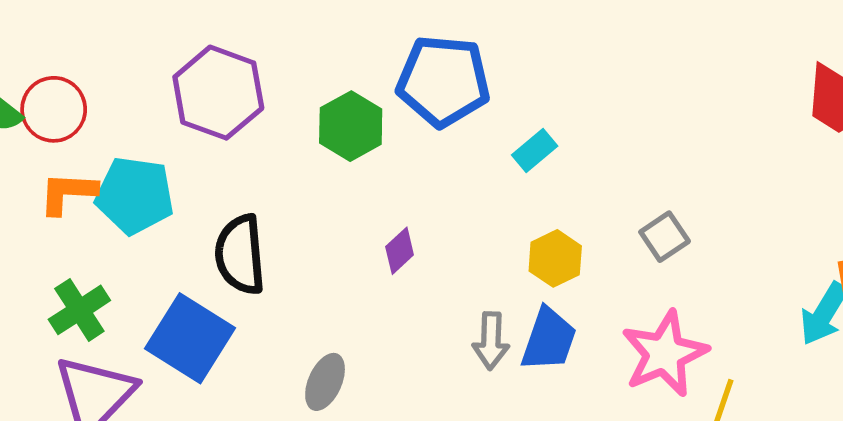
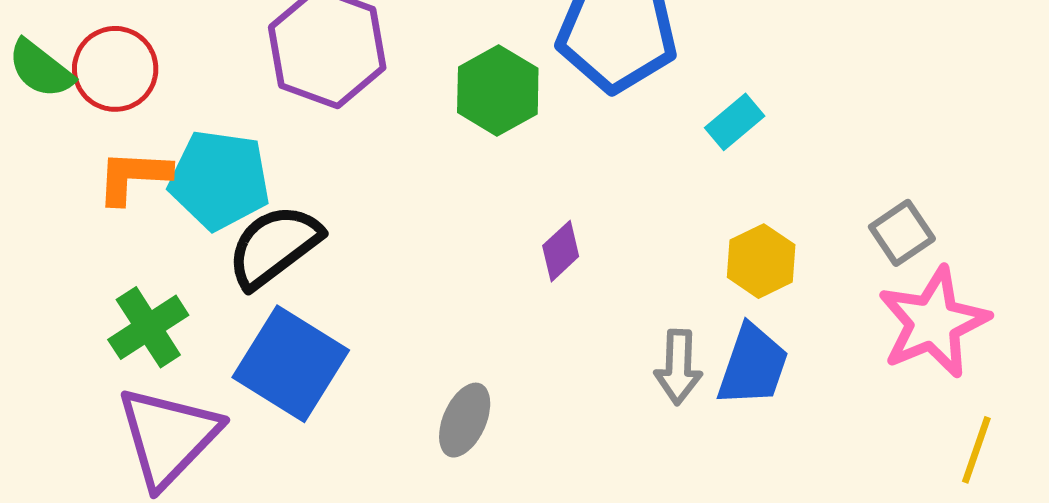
black semicircle: (240, 255) -> (274, 246), moved, turned 58
pink star: (665, 354) -> (933, 322), moved

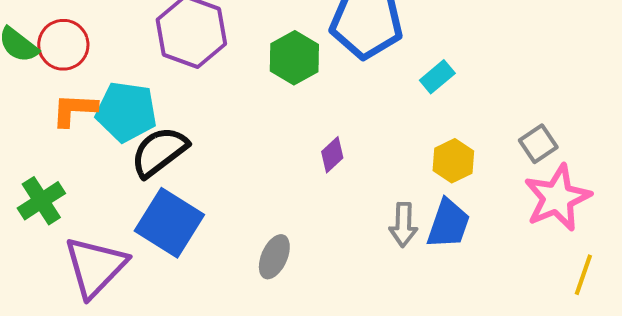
green cross: (148, 327) -> (41, 201), moved

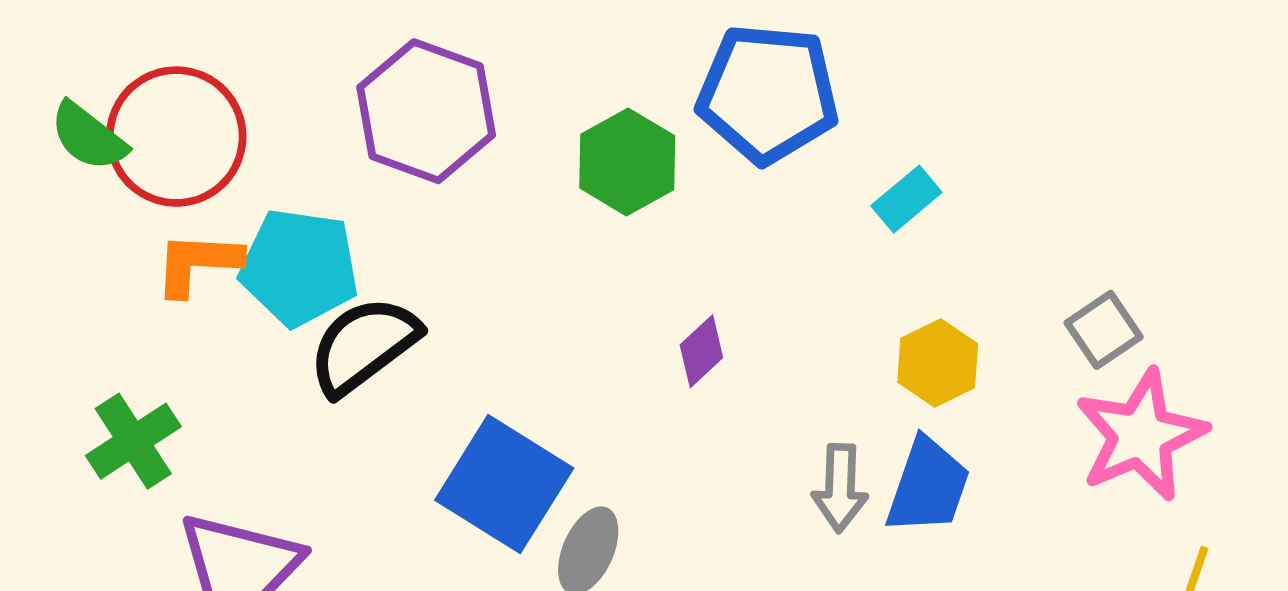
red circle: (63, 45) -> (176, 137), size x1.4
blue square: (169, 223) -> (504, 484), moved

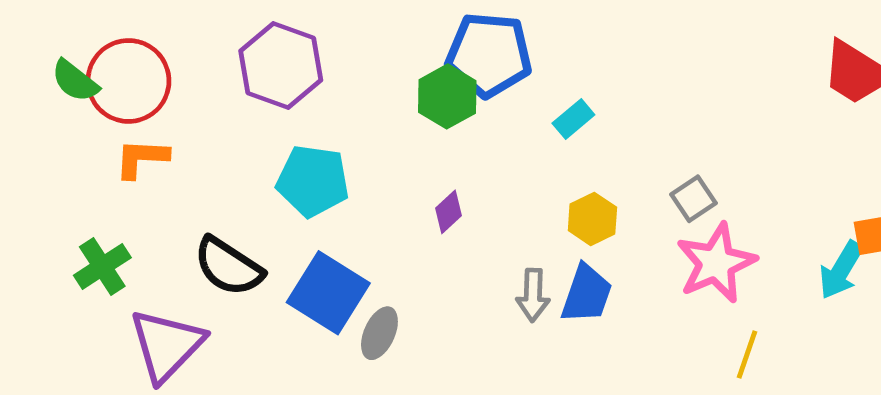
green hexagon: (627, 162) -> (447, 96), moved
cyan pentagon: (299, 267) -> (313, 181), moved
black semicircle: (364, 345) -> (228, 267), moved, turned -110

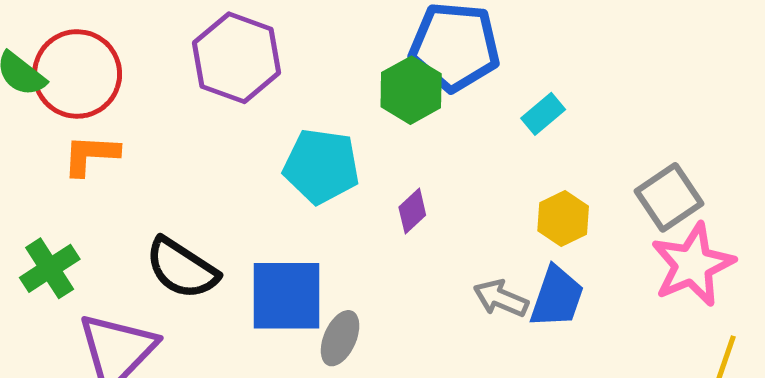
cyan pentagon: (313, 181) -> (321, 166), moved
gray square: (694, 199) -> (669, 197), size x1.4
blue square: (328, 293) -> (286, 296), turned -32
gray arrow: (533, 295) -> (501, 298), turned 111

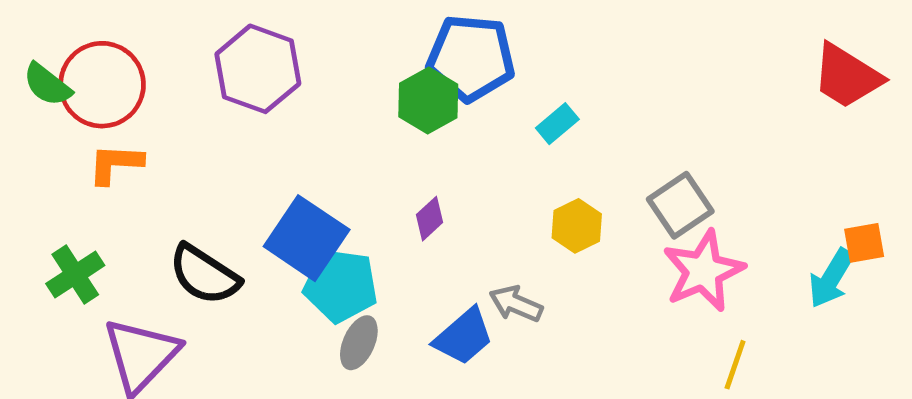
cyan pentagon: (321, 166) -> (341, 286), moved
blue square: (286, 296) -> (307, 238), moved, turned 34
blue trapezoid: (557, 297) -> (464, 337), moved, turned 30

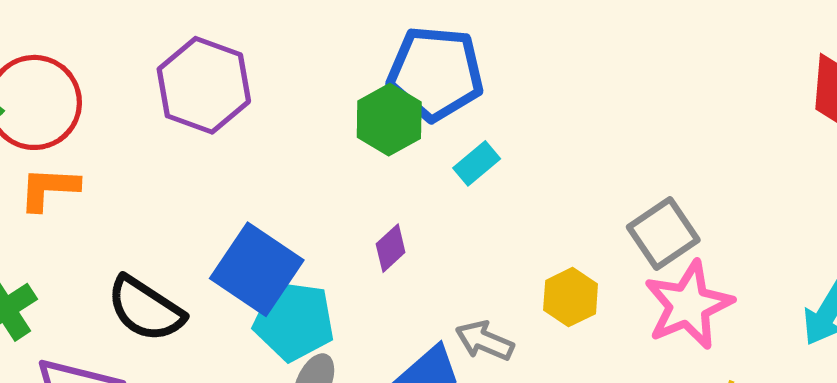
cyan rectangle: (557, 124) -> (477, 163), moved
yellow hexagon: (577, 226) -> (571, 297), moved

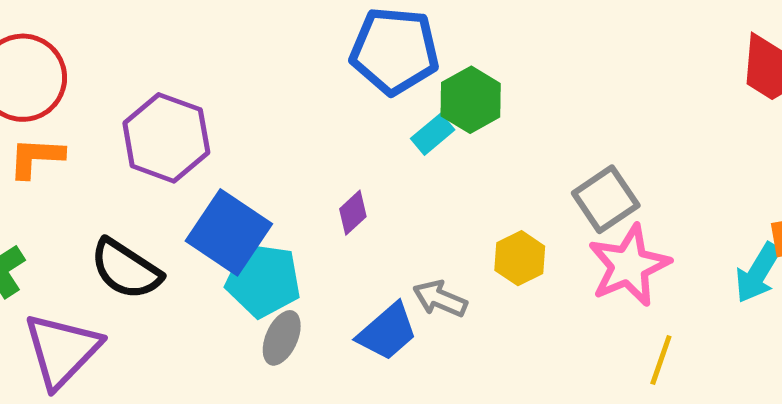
purple hexagon: (204, 85) -> (166, 138), moved
green hexagon: (389, 120) -> (471, 100), moved

